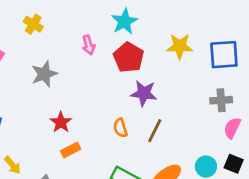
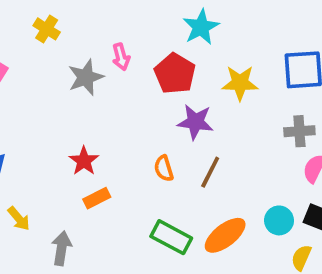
cyan star: (124, 21) -> (201, 27), moved
yellow star: (180, 46) -> (240, 83), moved
gray star: (44, 74) -> (86, 77), moved

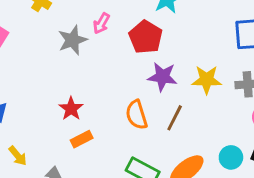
pink arrow: (121, 57) -> (101, 23), turned 45
yellow star: (240, 83) -> (207, 80), moved
orange semicircle: (164, 168) -> (137, 115), size x1.4

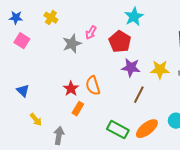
orange semicircle: (137, 115) -> (93, 86), moved
orange rectangle: (82, 139) -> (78, 109), turned -32

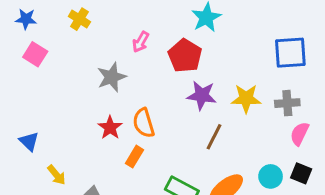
gray star: (72, 44) -> (112, 77), moved
blue triangle: (23, 91) -> (29, 141), moved
orange rectangle: (78, 109) -> (134, 157), moved

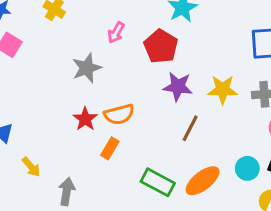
orange semicircle: (144, 123) -> (119, 114), turned -88

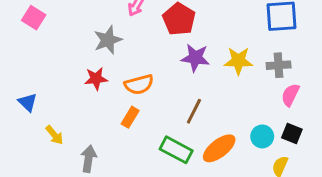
red star: (85, 119) -> (96, 79), moved, turned 30
brown line: (190, 128) -> (194, 111), moved

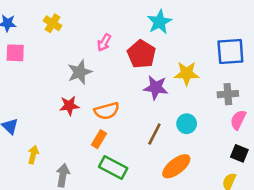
pink square: (34, 18) -> (15, 53), turned -30
yellow star: (238, 61) -> (187, 73), moved
yellow arrow: (54, 135) -> (33, 155), turned -126
cyan circle: (262, 136) -> (187, 124), moved
green rectangle: (176, 150) -> (113, 168), moved

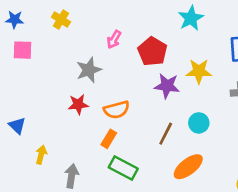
cyan star: (160, 22) -> (191, 18), moved

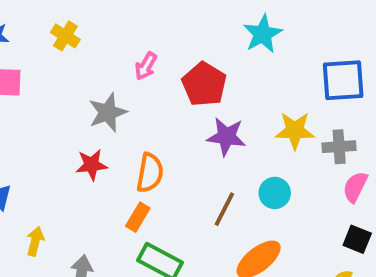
yellow star: (199, 71) -> (295, 131), moved
orange semicircle: (117, 110) -> (150, 173), turned -65

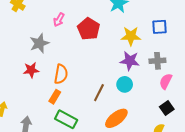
blue square: (343, 80) -> (160, 27), size x0.7
yellow star: (295, 131) -> (131, 36), moved
purple star: (226, 137) -> (130, 61), moved
black square: (357, 239) -> (167, 108), turned 32

